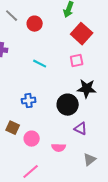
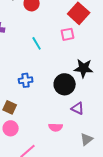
pink square: (77, 61) -> (68, 34), moved
cyan line: (40, 64) -> (37, 43), turned 32
pink circle: (32, 139) -> (11, 128), moved

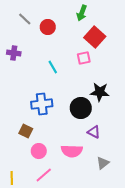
blue cross: (26, 80) -> (42, 104), size x1.5
pink semicircle: (56, 127) -> (72, 151), size x1.5
pink circle: (11, 128) -> (39, 151), moved

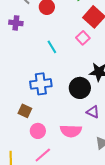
purple cross: (14, 53) -> (16, 23), moved
pink square: (84, 58) -> (83, 38), turned -32

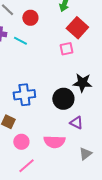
pink square: (83, 38) -> (66, 49), turned 32
cyan line: (52, 47) -> (20, 41), moved, turned -32

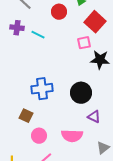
red circle: (30, 18) -> (59, 12), moved
black star: (82, 83) -> (100, 60), moved

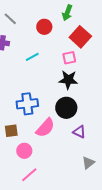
cyan line: (38, 35) -> (32, 57), moved, turned -56
black star: (100, 60) -> (68, 80), moved
brown square: (26, 116) -> (11, 131), turned -32
pink semicircle: (72, 136) -> (45, 128), moved, turned -50

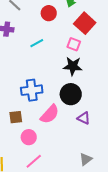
pink square: (69, 58) -> (74, 44), turned 32
gray triangle: (88, 163) -> (86, 159), moved

